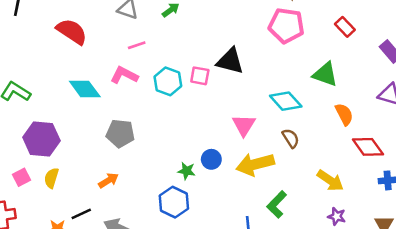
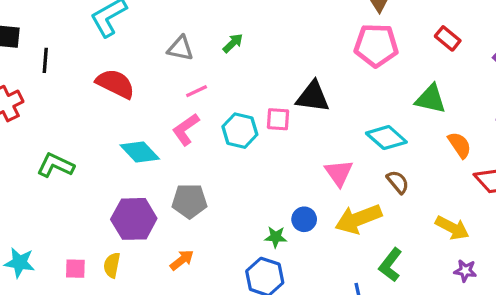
pink L-shape: (124, 75) -> (186, 129), turned -56
purple hexagon: (41, 139) -> (134, 219), moved
pink square: (21, 177) -> (75, 269), turned 36

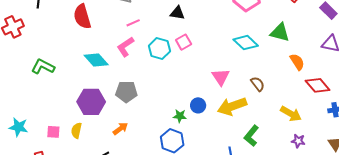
red semicircle: (115, 84) -> (82, 17), turned -135
black triangle: (313, 97) -> (177, 13), moved, size x0.7
pink square: (278, 119) -> (184, 42), turned -35
cyan diamond: (386, 138) -> (246, 43), moved

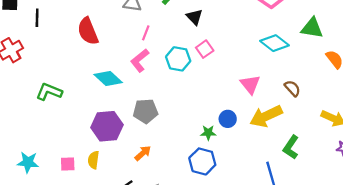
black triangle: (177, 13) -> (194, 17), turned 42
pink line: (133, 23) -> (146, 33), turned -40

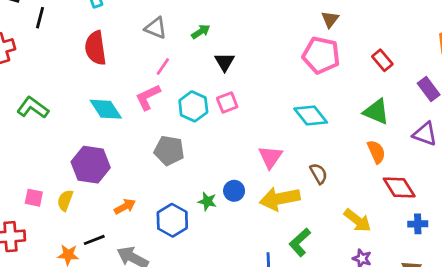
green triangle: (312, 28) -> (376, 112), moved
gray pentagon: (146, 111) -> (169, 151), moved
blue hexagon: (202, 161) -> (172, 220), moved

